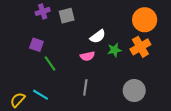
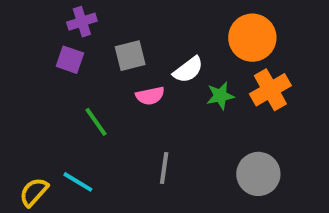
gray square: (67, 16) -> (130, 56), moved
orange circle: (145, 20) -> (252, 38), moved
purple square: (36, 45) -> (70, 60), moved
pink semicircle: (87, 56) -> (150, 96), moved

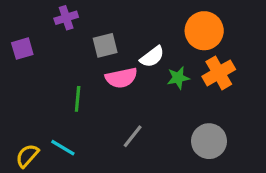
purple square: (70, 60) -> (22, 49), moved, turned -35
pink semicircle: (150, 96) -> (121, 78), size x1.4
green line: (96, 122) -> (78, 99), turned 40
gray line: (164, 168) -> (133, 136), turned 30

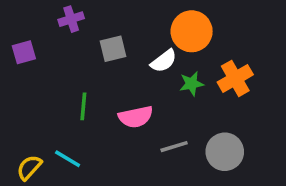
orange circle: (204, 31) -> (192, 31), moved
pink semicircle: (121, 78) -> (136, 117), moved
gray line: (133, 136) -> (174, 147), moved, turned 35

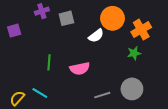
gray square: (113, 49) -> (66, 18), moved
orange cross: (235, 78) -> (141, 30), moved
green star: (192, 84) -> (134, 53), moved
gray line: (174, 147) -> (102, 95), moved

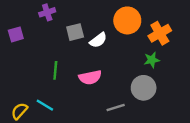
gray square: (66, 18) -> (75, 32), moved
white semicircle: (96, 36) -> (98, 40), moved
gray circle: (132, 89) -> (144, 88), moved

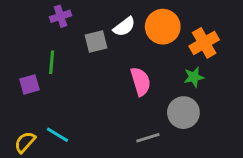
purple square: (16, 34) -> (29, 84), moved
white semicircle: (98, 40) -> (124, 27), moved
green line: (55, 70) -> (52, 62), moved
pink semicircle: (90, 77) -> (140, 81), moved, turned -95

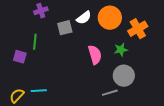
green star: (194, 77) -> (121, 50), moved
purple square: (29, 84) -> (20, 57), turned 32
cyan line: (58, 135) -> (39, 91), turned -35
gray line: (148, 138) -> (110, 93), moved

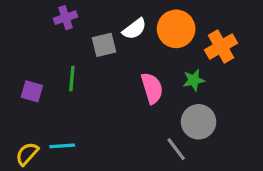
green line: (35, 42) -> (72, 79), moved
gray line: (110, 93) -> (176, 149), turned 70

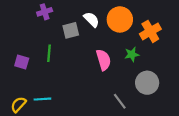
white semicircle: (134, 29) -> (91, 19), turned -98
gray circle: (199, 122) -> (147, 83), moved

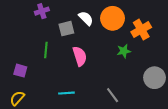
pink semicircle: (103, 60) -> (80, 56), moved
purple square: (22, 62) -> (20, 71), moved
gray circle: (147, 83) -> (155, 78), moved
cyan line: (42, 99) -> (66, 93), moved

